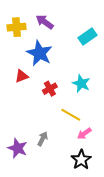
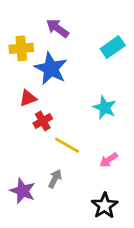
yellow cross: (17, 27) -> (21, 48), moved
red cross: (50, 89) -> (43, 121), moved
yellow line: (71, 115) -> (67, 145), moved
pink arrow: (84, 134) -> (109, 160), moved

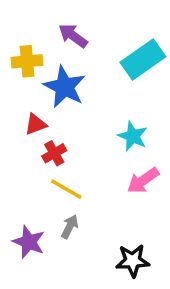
cyan rectangle: (113, 47) -> (143, 60), size x1.4
yellow line: (67, 145) -> (66, 189), moved
pink arrow: (109, 160) -> (143, 181), moved, size x1.4
black star: (105, 206) -> (133, 261), turned 30

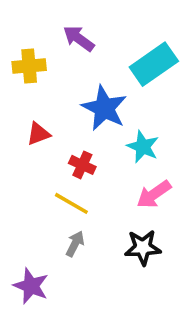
blue star: (65, 87) -> (104, 108), moved
red cross: (54, 153) -> (82, 165), moved, turned -35
purple star: (29, 242) -> (31, 286), moved
black star: (133, 261) -> (143, 247), moved

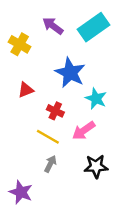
cyan rectangle: (154, 64) -> (94, 27), moved
yellow cross: (29, 66) -> (20, 44), turned 35
pink arrow: (154, 194) -> (84, 131), moved

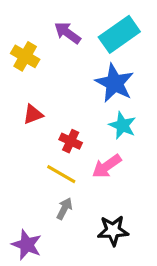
blue star: (70, 73) -> (115, 83), moved
black star: (96, 166) -> (113, 231), moved

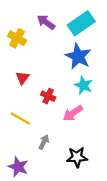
red triangle: (33, 114) -> (22, 78), turned -32
yellow line: (61, 174) -> (20, 119), moved

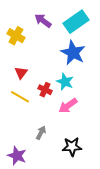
cyan star: (83, 85) -> (65, 82), moved
yellow line: (20, 119) -> (20, 97), moved

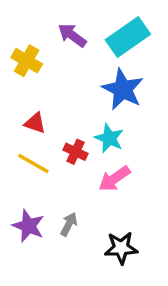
red triangle: (21, 73) -> (35, 123), turned -48
purple star: (17, 156) -> (28, 226), moved

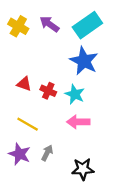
yellow cross: (27, 61) -> (18, 26), moved
red cross: (76, 152) -> (48, 91), moved
yellow line: (33, 164) -> (28, 124), moved
pink arrow: (114, 179) -> (78, 122), turned 35

